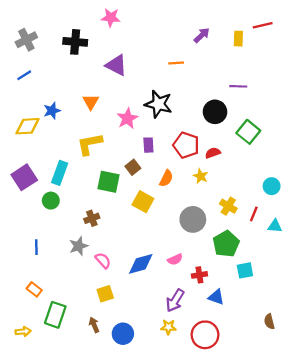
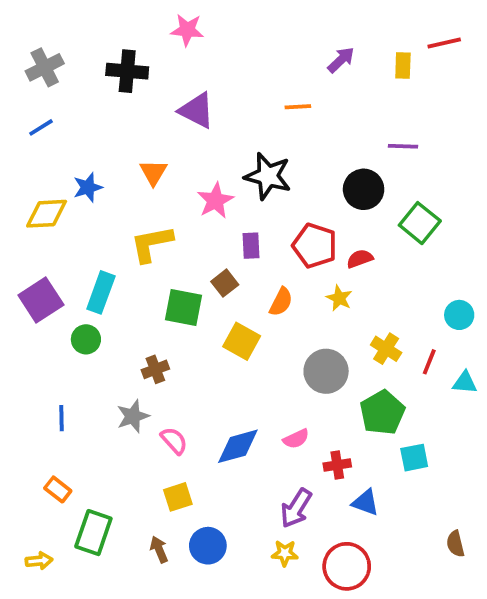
blue circle: (123, 334) -> (208, 546), moved

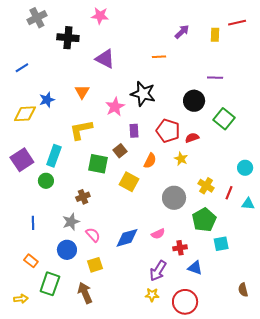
gray cross: (45, 67) -> (37, 18), moved
blue circle: (208, 546) -> (67, 250), moved
brown arrow: (159, 549) -> (85, 293), size x1.5

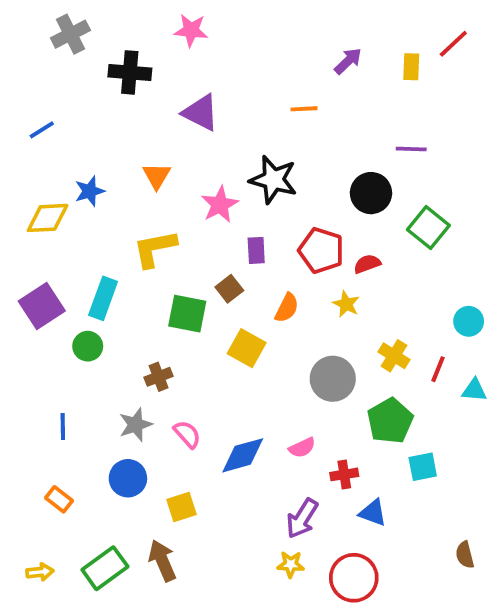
red line: (237, 23) -> (453, 44), turned -30
pink semicircle: (93, 235) -> (187, 434), moved
green rectangle: (50, 284) -> (105, 568), moved, turned 35

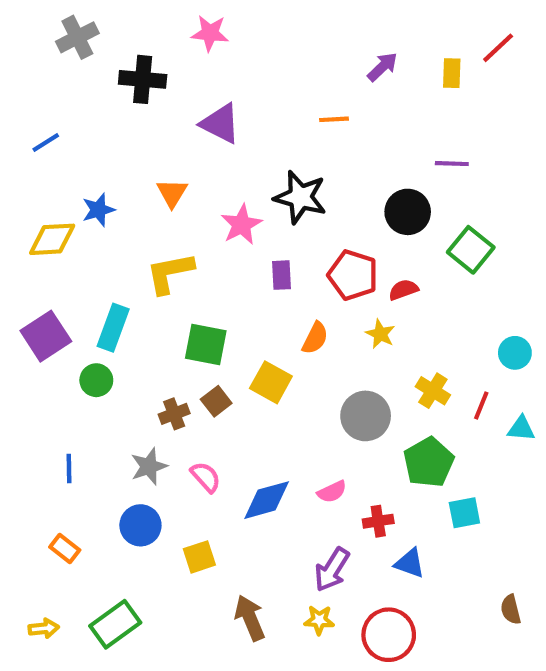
brown square: (229, 289) -> (216, 401), moved
brown arrow: (162, 561) -> (250, 618), moved

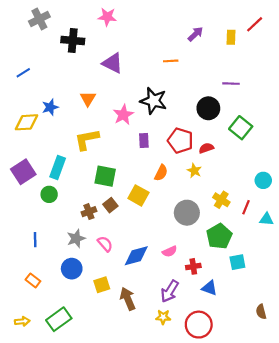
brown arrow: (250, 618) -> (128, 299), moved

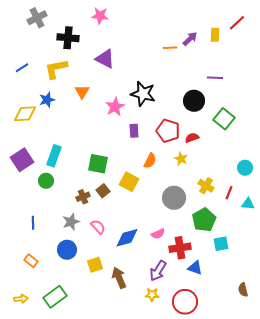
purple arrow: (195, 34) -> (190, 39), moved
orange line: (171, 61) -> (170, 48), moved
yellow L-shape: (87, 139) -> (56, 69), moved
red cross: (193, 266) -> (180, 248), size x1.5

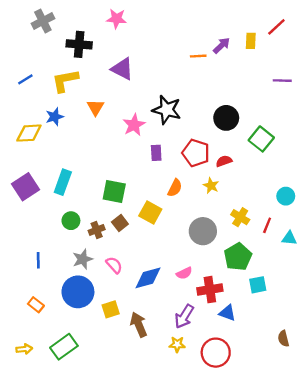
purple line: (215, 78) -> (282, 81), moved
green circle: (46, 181) -> (71, 221), moved
blue circle: (67, 250) -> (78, 292), size x1.4

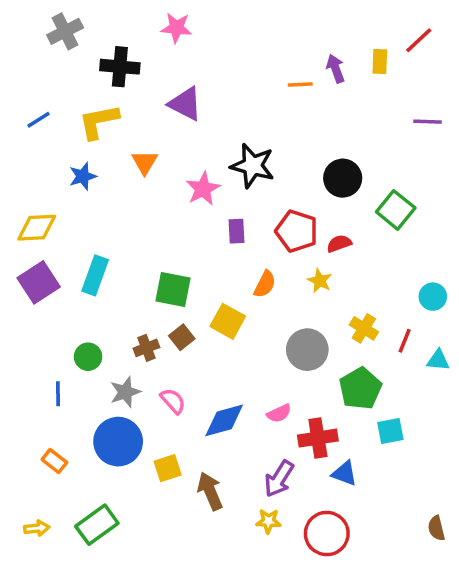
purple arrow: (222, 46) -> (336, 69), turned -66
yellow diamond: (29, 133) -> (37, 228), moved
green circle: (71, 221) -> (88, 357), moved
brown semicircle: (283, 339) -> (436, 528), moved

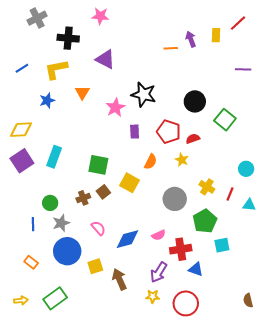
gray star: (125, 392) -> (61, 223), moved

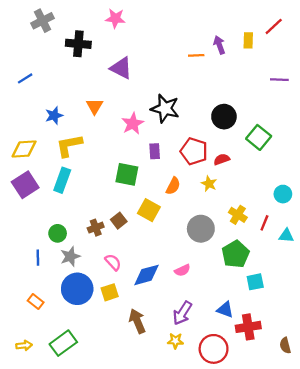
yellow L-shape: (56, 69) -> (69, 145), moved
green square: (98, 165) -> (127, 174), moved
red cross: (181, 249) -> (248, 327), moved
yellow square: (95, 266) -> (110, 292), moved

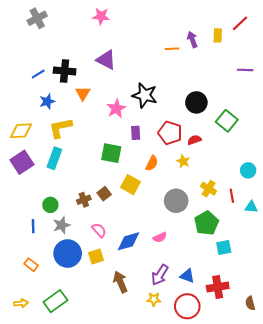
black cross: (78, 44) -> (65, 71), moved
blue line: (25, 78) -> (38, 74), moved
red line: (264, 223) -> (232, 196), turned -32
blue triangle: (225, 310) -> (187, 276), moved

